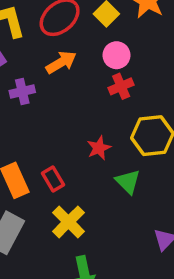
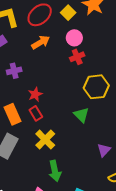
purple cross: (22, 92) -> (14, 71), moved
red star: (99, 148) -> (35, 94), moved

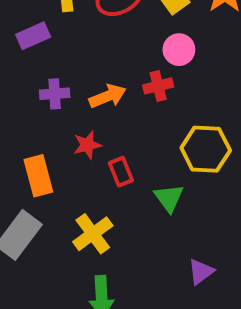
orange arrow: (41, 42) -> (108, 96), moved
red cross: (77, 57) -> (158, 86), moved
red rectangle: (36, 113) -> (121, 172), moved

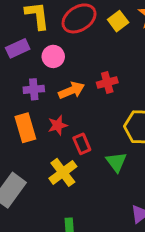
pink circle: (179, 50) -> (53, 56), moved
orange rectangle: (38, 176) -> (25, 128), moved
yellow cross: (93, 234) -> (63, 172), moved

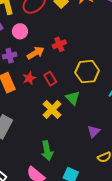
red rectangle: (82, 144) -> (50, 79), moved
yellow cross: (63, 172) -> (52, 110), moved

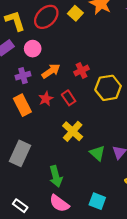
red cross: (59, 44) -> (81, 71), moved
green triangle: (73, 98) -> (97, 153), moved
green arrow: (47, 151) -> (56, 176), moved

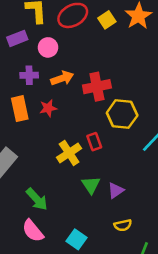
red cross: (81, 71) -> (97, 87), size x1.5
red rectangle: (69, 98) -> (94, 142), moved
green arrow: (56, 176) -> (37, 199), turned -42

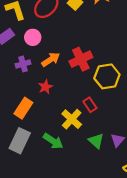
orange rectangle: (20, 109) -> (23, 108), moved, turned 60
green arrow: (37, 199) -> (53, 141), moved

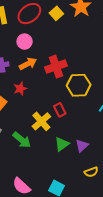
pink circle: (33, 37) -> (25, 42), moved
green triangle: (96, 141) -> (62, 144), turned 35

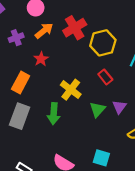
red rectangle: (60, 110) -> (105, 77), moved
green arrow: (22, 140) -> (54, 114), turned 66

